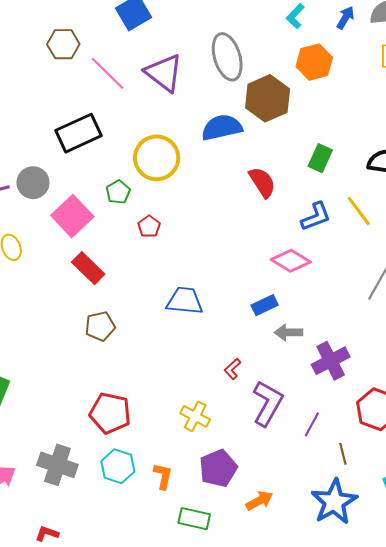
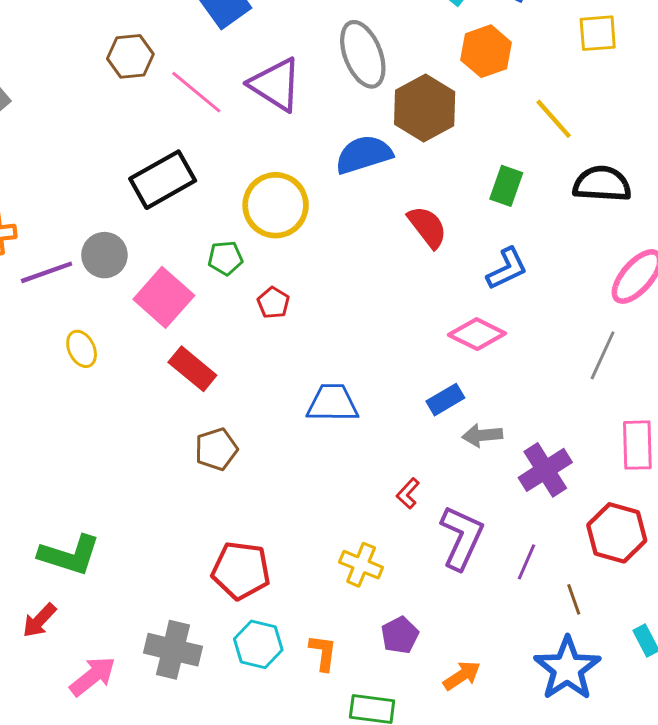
green pentagon: (118, 192) -> (225, 258), turned 30
yellow line: (359, 211) -> (554, 119), moved
purple pentagon: (218, 468) -> (400, 635), size x0.7

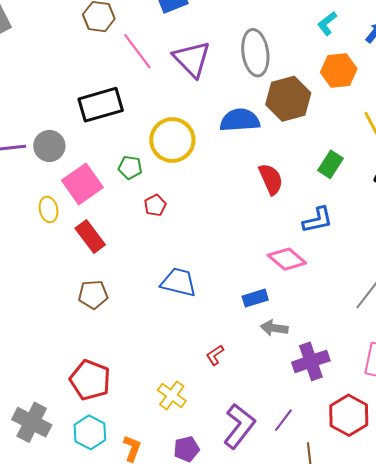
yellow ellipse: (82, 349) -> (49, 209), moved
purple L-shape: (462, 538) -> (239, 426), moved

